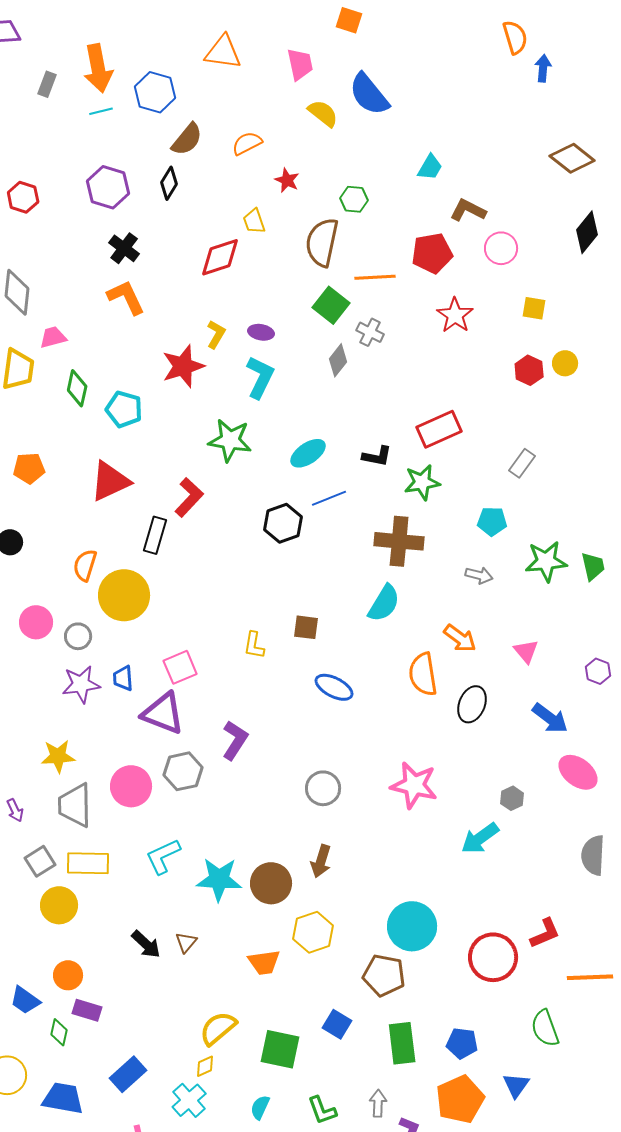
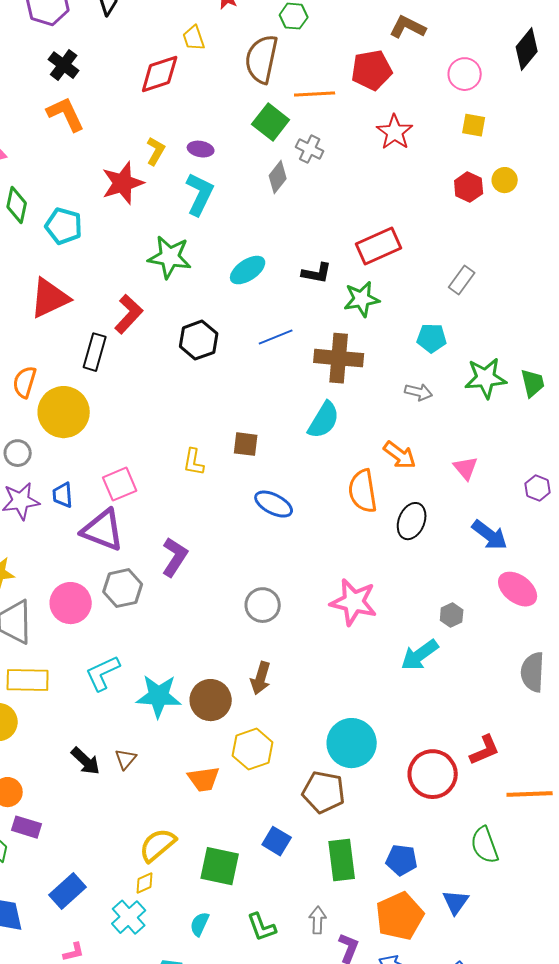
pink circle: (501, 248) -> (465, 74), moved
blue line: (329, 498) -> (276, 337), moved
black hexagon: (283, 523) -> (199, 340), moved

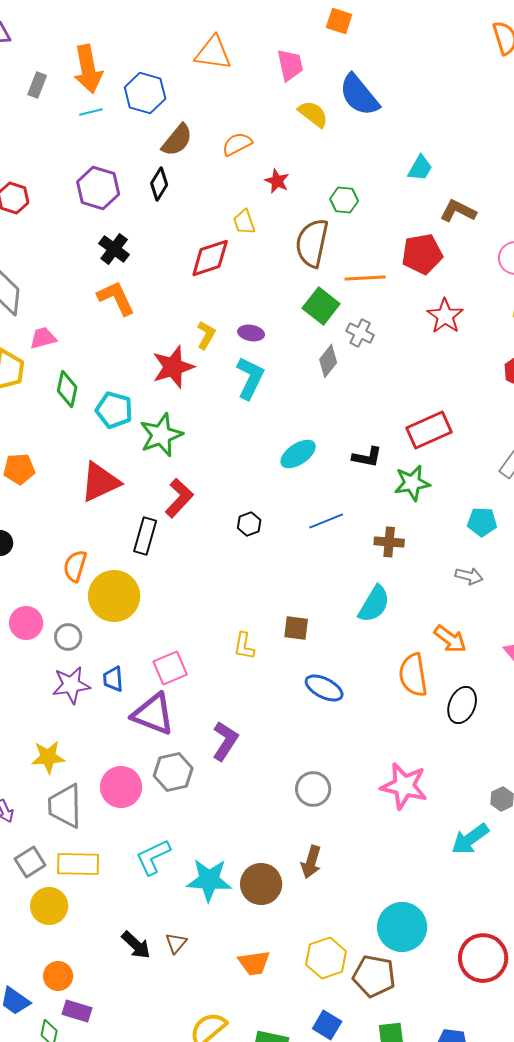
green star: (170, 257) -> (161, 435), moved, turned -30
black hexagon: (199, 340) -> (249, 524), size x0.6
brown cross: (339, 358) -> (389, 542), size x0.6
yellow hexagon: (253, 749) -> (326, 958), moved

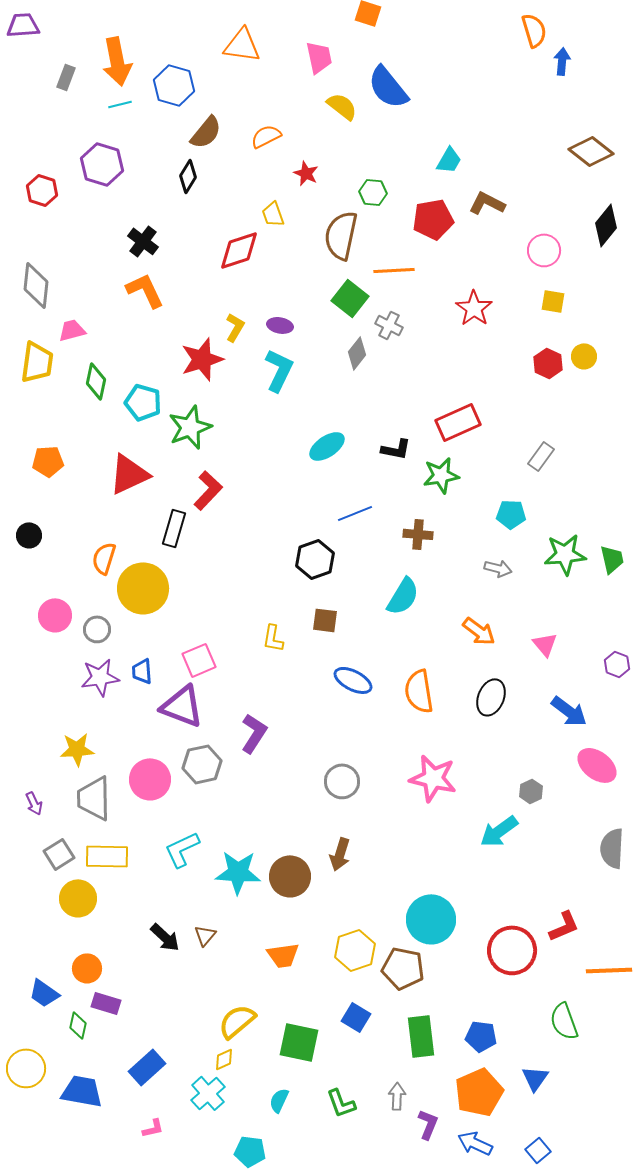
purple hexagon: (98, 188) -> (102, 164), moved
red pentagon: (422, 254) -> (433, 219), moved
black hexagon: (249, 524) -> (315, 559), moved, size x1.6
orange semicircle: (413, 675) -> (419, 691), moved

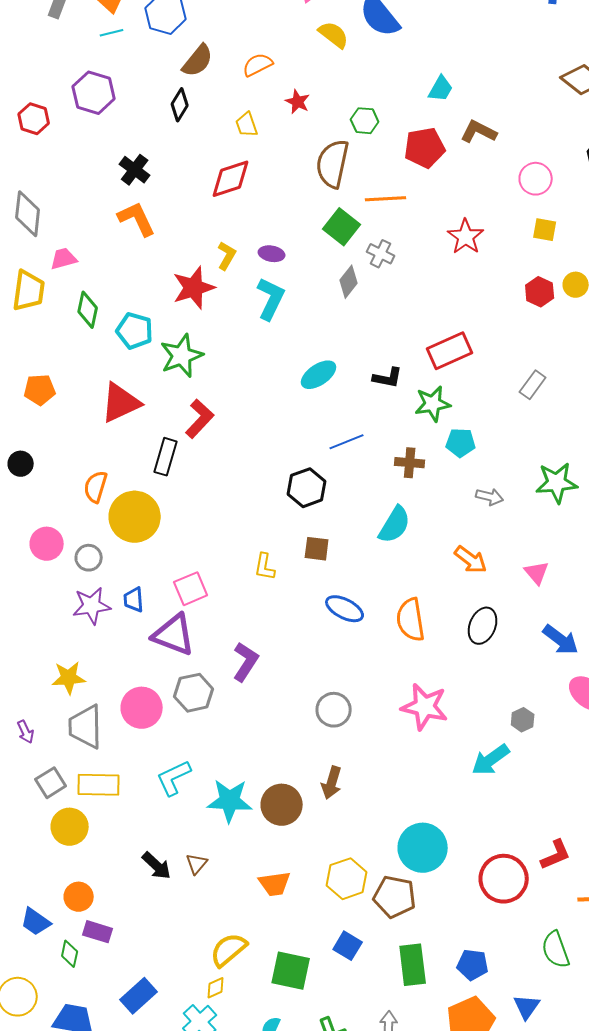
yellow trapezoid: (273, 214) -> (247, 125), moved
cyan pentagon: (511, 514) -> (461, 443), moved

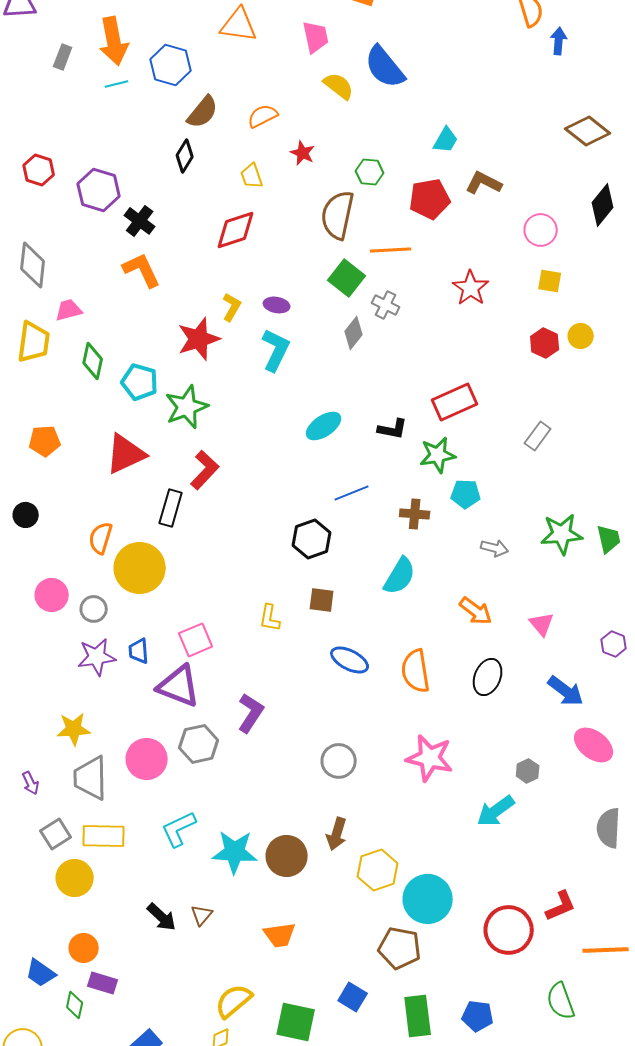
purple hexagon: (94, 93) -> (99, 190), moved
yellow hexagon: (347, 879) -> (378, 870), moved

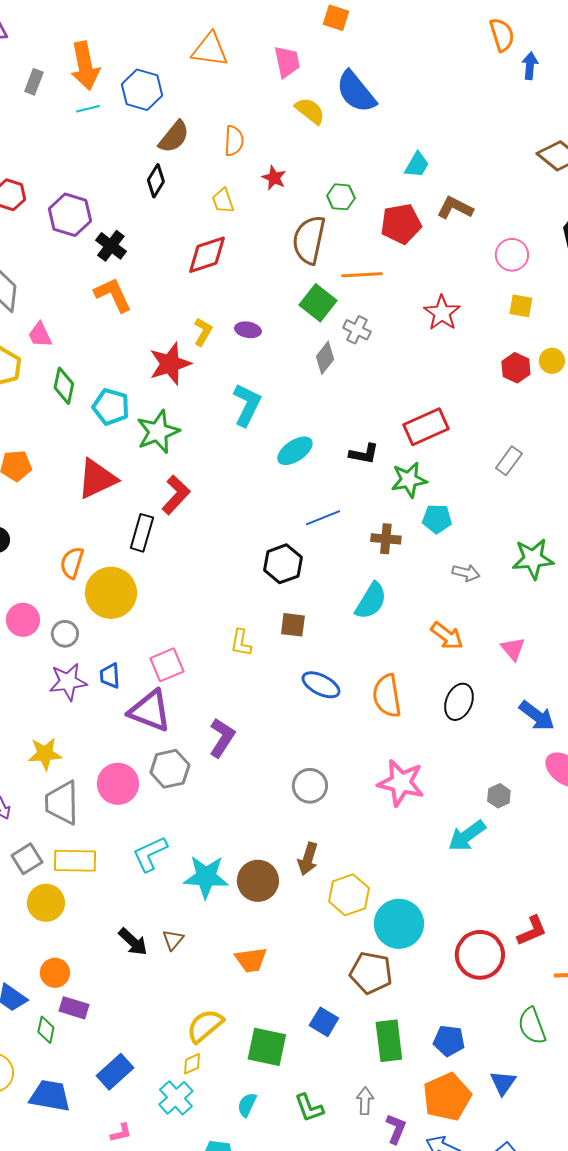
orange semicircle: (263, 116) -> (234, 141), turned 120
pink trapezoid: (69, 310) -> (40, 335), turned -100
cyan L-shape: (276, 350) -> (247, 405), moved

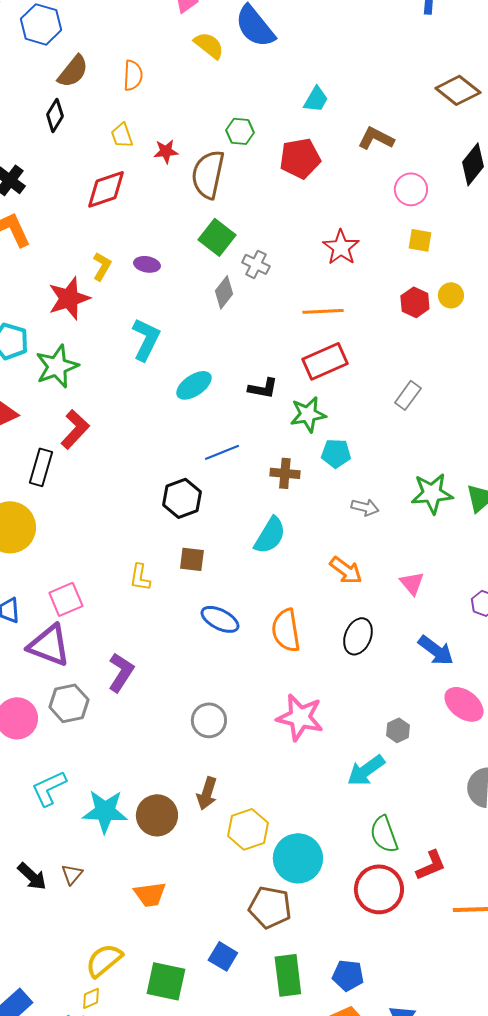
red star: (274, 178) -> (166, 151), moved, turned -30
brown L-shape: (455, 208) -> (376, 138), moved
orange line: (362, 275) -> (323, 311), moved
green semicircle: (532, 1026) -> (384, 834), moved

